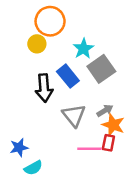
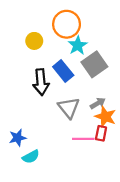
orange circle: (50, 21) -> (67, 24), moved

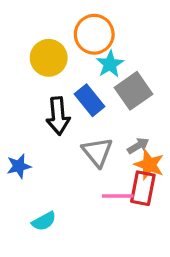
yellow circle: (34, 41) -> (49, 58), size x1.5
red rectangle: (101, 133) -> (143, 188), size x1.5
blue star: (18, 138) -> (19, 166), moved

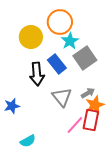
orange star: (149, 165) -> (95, 105), turned 30
pink line: (118, 196) -> (75, 125), turned -48

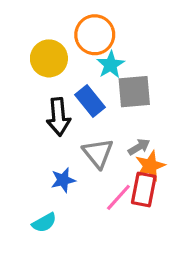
gray square: (85, 58) -> (134, 92), turned 30
blue star: (12, 106) -> (63, 180), moved

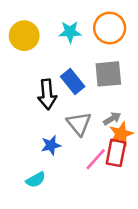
orange circle: (95, 35) -> (110, 28), moved
yellow circle: (49, 58) -> (24, 36), moved
cyan star: (111, 65) -> (70, 32), moved, turned 30

